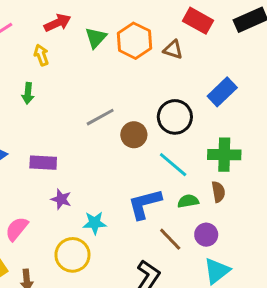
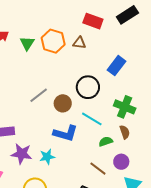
green cross: (224, 155) -> (125, 107), turned 30
purple star: (61, 199) -> (22, 154), size x1.5
blue L-shape: (145, 204) -> (65, 133), moved, turned -140
cyan star: (95, 223) -> (47, 157), moved

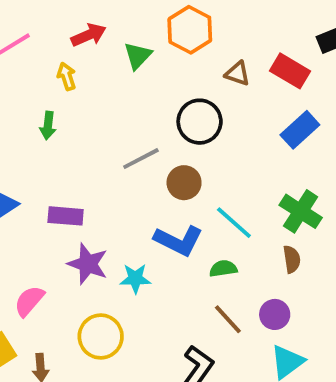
red rectangle: (93, 21) -> (290, 71), moved
orange hexagon: (53, 41) -> (190, 30), moved
black circle: (88, 87) -> (200, 122), moved
green semicircle: (106, 141) -> (223, 269), moved

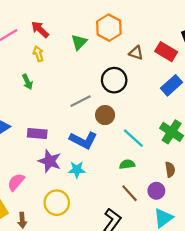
red arrow: (89, 35) -> (40, 29), moved, turned -114
green arrow: (48, 126) -> (27, 82), turned -32
blue L-shape: (178, 241) -> (83, 140), moved
brown semicircle: (292, 259) -> (170, 170), moved

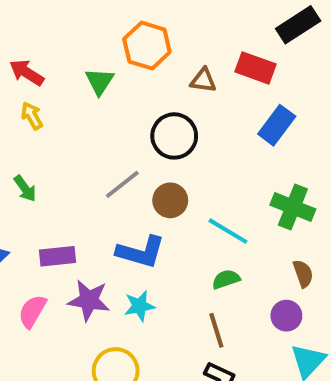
green arrow: (27, 82) -> (25, 188), moved
pink semicircle: (16, 182) -> (32, 311), moved
brown line: (130, 193) -> (216, 330), moved, turned 36

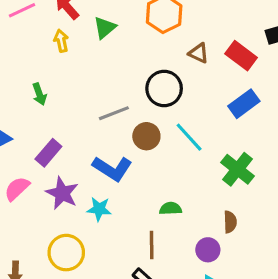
green triangle: (100, 81) -> (105, 28), moved
cyan line: (228, 231) -> (189, 137), moved
purple rectangle: (57, 256) -> (48, 153), turned -60

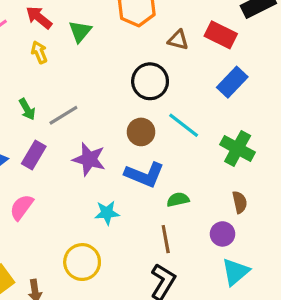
gray line: (114, 113) -> (63, 115), moved
purple rectangle: (48, 153) -> (34, 155), moved
blue L-shape: (112, 168) -> (145, 175), moved
purple star: (62, 193) -> (89, 159), moved

